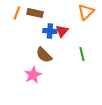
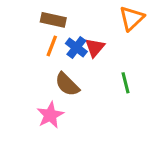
orange line: (17, 13) -> (52, 46), moved
blue cross: (50, 31) -> (76, 47), turned 32

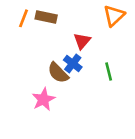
orange line: (52, 46) -> (24, 18), moved
blue cross: (76, 47) -> (73, 64), moved

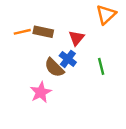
brown rectangle: (46, 17) -> (43, 32), moved
orange line: (24, 18) -> (22, 32), moved, turned 56

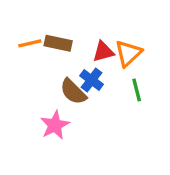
orange triangle: (106, 15) -> (128, 53), moved
red triangle: (76, 38) -> (103, 52), turned 35

